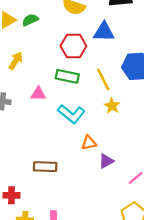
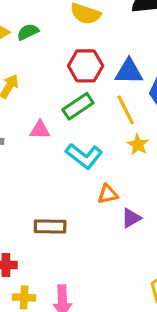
blue triangle: (104, 32) -> (129, 72), moved
green rectangle: (67, 76) -> (78, 106), turned -45

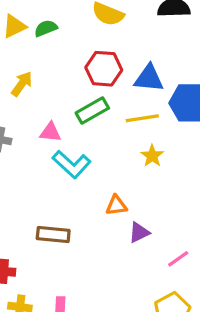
yellow line: (126, 110) -> (142, 118), turned -76
cyan L-shape: (84, 156) -> (72, 164), moved

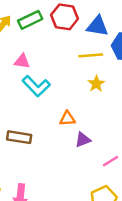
green rectangle: (92, 111) -> (30, 20), moved

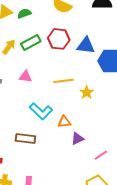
yellow line: (91, 55) -> (63, 81), moved
cyan L-shape: (36, 86) -> (41, 111), moved

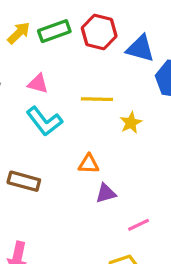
cyan L-shape: (41, 111) -> (44, 121), moved

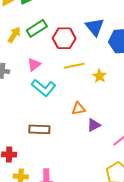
red hexagon: (99, 32) -> (64, 38), moved
blue triangle: (140, 49) -> (95, 27), turned 48
pink triangle: (38, 84) -> (34, 64), turned -40

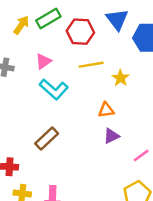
orange triangle: (78, 109) -> (106, 110), moved
brown rectangle: (39, 129) -> (47, 138), turned -48

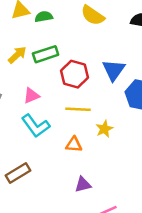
orange triangle: (106, 110) -> (74, 145), moved

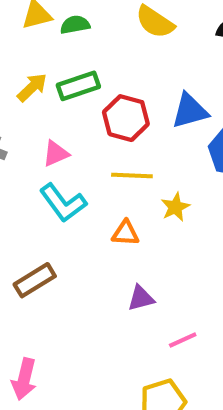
blue triangle: (114, 70) -> (190, 111), turned 40

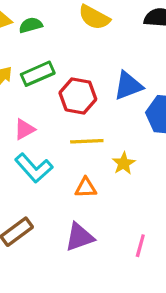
purple triangle: (141, 298) -> (79, 237), moved, size x1.4
pink line: (183, 340) -> (140, 246), moved, turned -45

